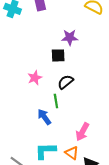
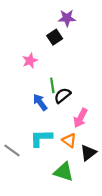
black square: (58, 55) -> (55, 37), turned -32
black semicircle: (65, 82) -> (62, 95), moved

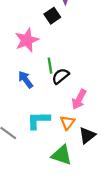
pink star: (30, 61) -> (27, 40), size x1.5
blue arrow: (40, 102) -> (26, 80), moved
orange triangle: (69, 140) -> (67, 123), turned 32

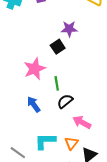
green line: (50, 66) -> (57, 83), moved
pink arrow: (79, 99) -> (82, 122), turned 90

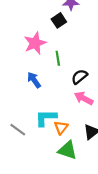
black semicircle: (65, 101) -> (79, 77), moved
orange triangle: (71, 143) -> (61, 128), moved

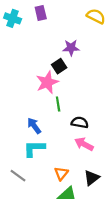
pink star: (35, 43) -> (47, 82), moved
black semicircle: (79, 77) -> (80, 122), turned 49
cyan L-shape: (46, 118) -> (34, 148), moved

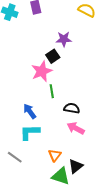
black triangle: (92, 178) -> (76, 166), moved

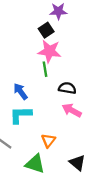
pink star: (42, 71) -> (49, 51), moved, turned 30
black triangle: (76, 166) -> (77, 163), moved, turned -42
green triangle: (61, 176) -> (35, 164), moved

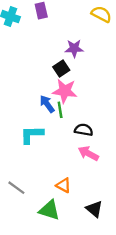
blue arrow: (21, 91) -> (47, 104), moved
cyan L-shape: (21, 115) -> (32, 135), moved
orange triangle: (48, 140) -> (64, 185), turned -40

